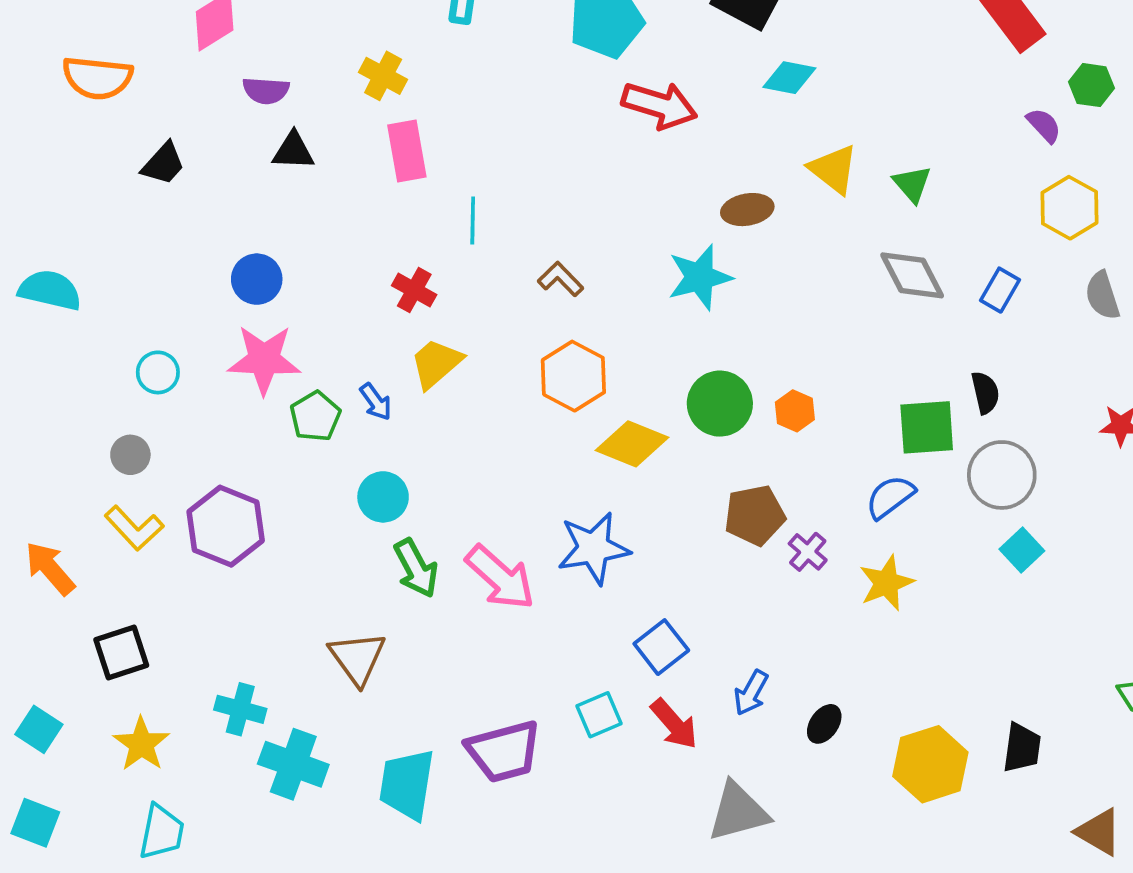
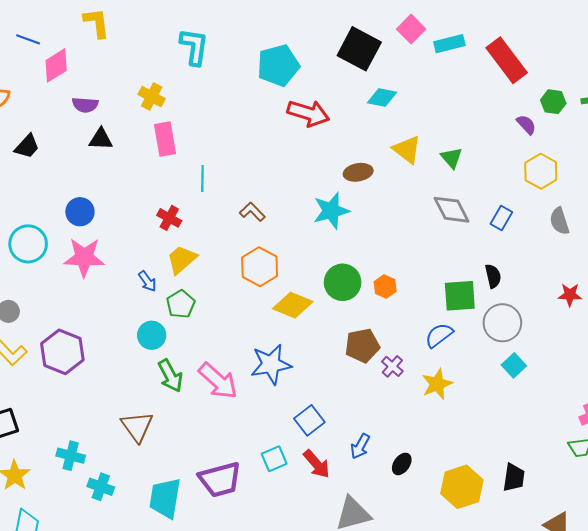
cyan circle: (158, 372) -> (28, 244), moved, size x1.6
green pentagon: (315, 416) -> (181, 304), moved
cyan cross: (293, 764) -> (101, 487), size x0.7

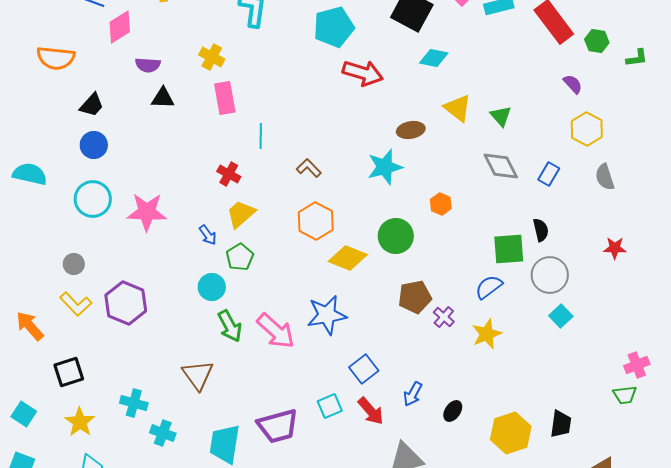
green hexagon: (553, 102) -> (597, 41), moved
blue circle: (80, 212) -> (94, 145), moved
orange hexagon: (385, 286) -> (441, 204), moved

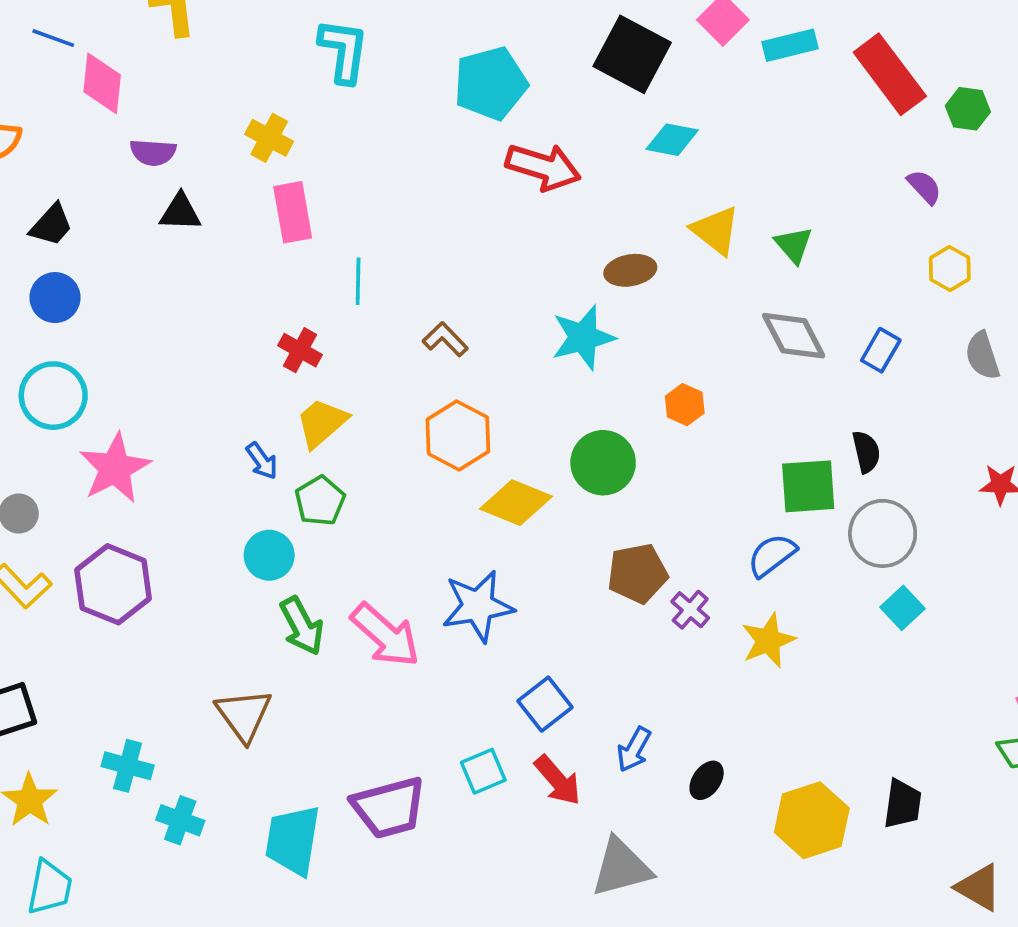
pink diamond: (120, 27) -> (102, 83), turned -52
yellow hexagon: (587, 129) -> (950, 269), size x0.7
pink star: (147, 212) -> (115, 468), moved, turned -30

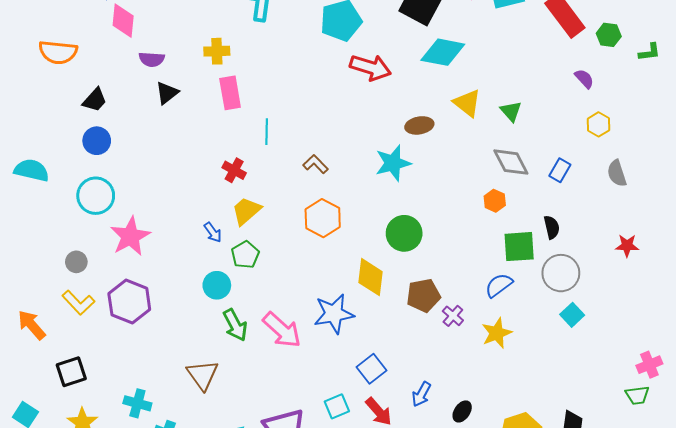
yellow cross: (269, 138) -> (217, 51), turned -30
cyan diamond: (672, 140) -> (443, 52), size x1.5
black triangle: (180, 212) -> (167, 93), turned -40
orange hexagon: (685, 405) -> (495, 201), moved
yellow diamond: (516, 503) -> (371, 277), moved, turned 75

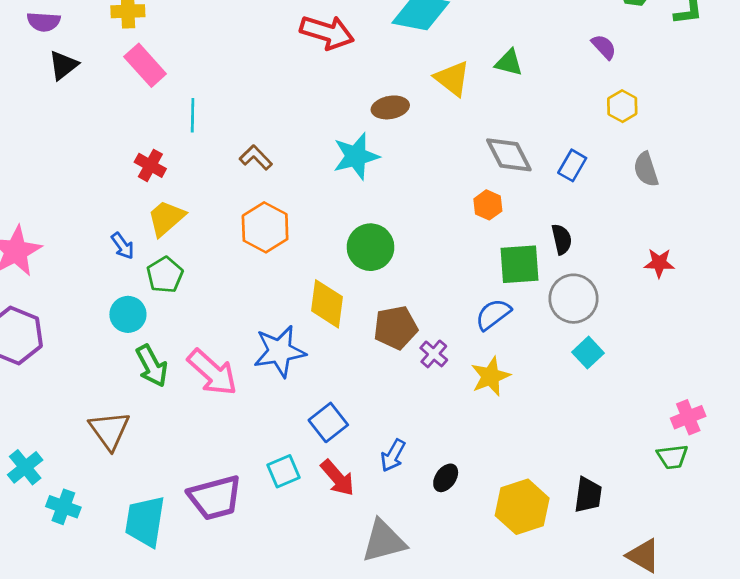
pink rectangle: (230, 93) -> (145, 65), turned -32
green triangle: (511, 111) -> (509, 63), moved, turned -35
cyan cross: (137, 403) -> (25, 467), turned 36

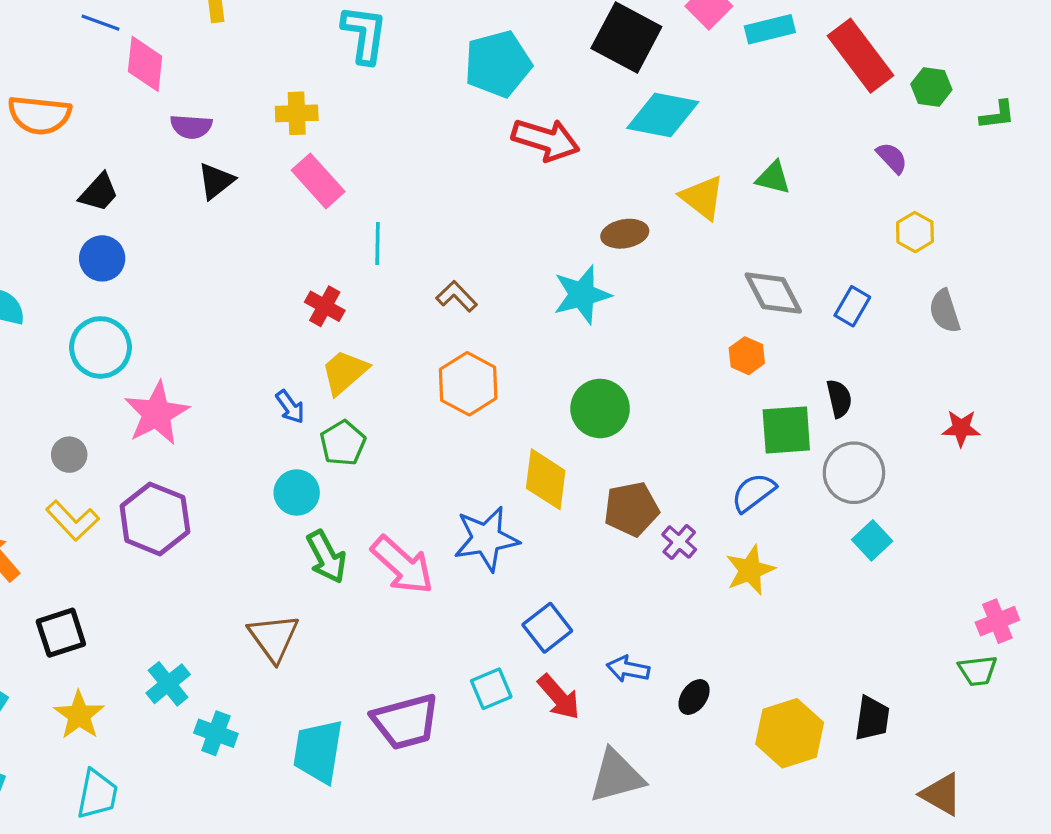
blue arrow: (393, 455) -> (628, 669), turned 72

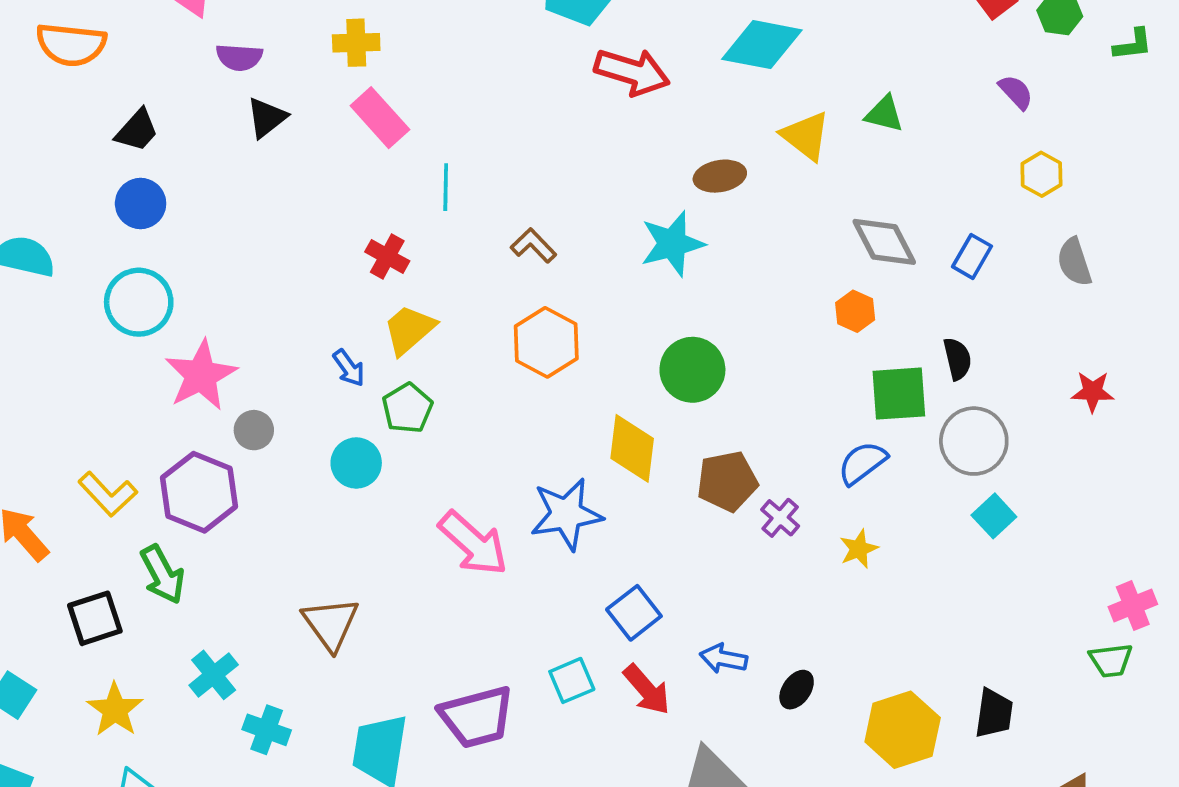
gray circle: (69, 455) -> (254, 430), moved
green arrow: (326, 557) -> (162, 574), moved
yellow star: (750, 570) -> (859, 549), size x0.7

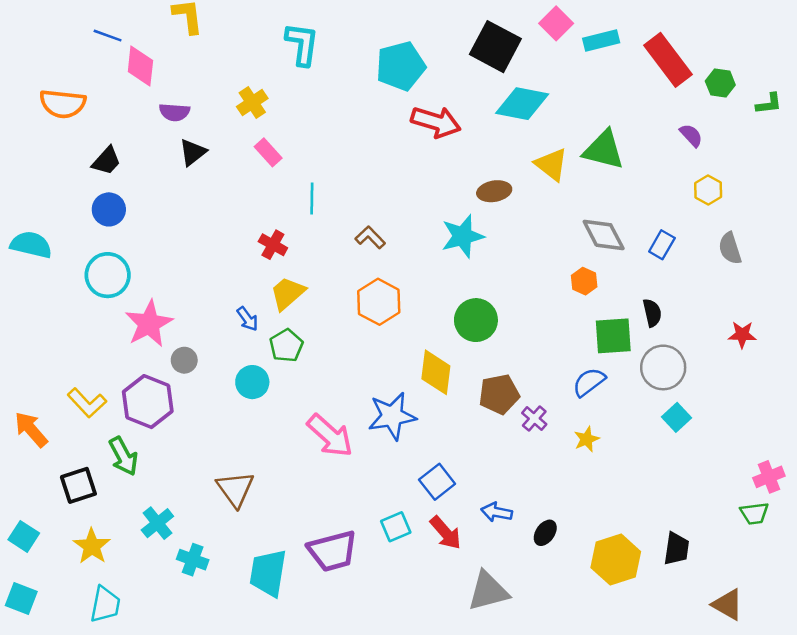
yellow cross: (356, 43) -> (252, 102), turned -32
green triangle: (884, 114) -> (604, 150), size x1.6
pink rectangle: (380, 118) -> (268, 152), size x0.7

